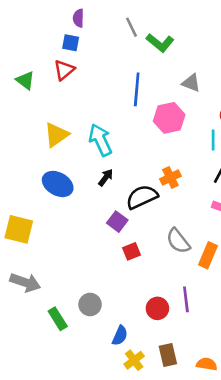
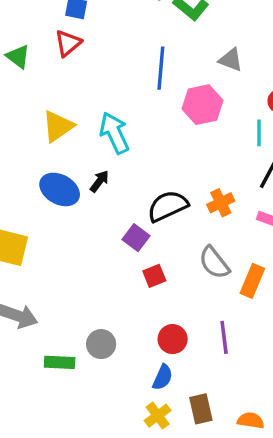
black arrow: (106, 178) -> (99, 181), moved
orange cross: (170, 178) -> (221, 203), moved
red circle: (157, 308) -> (173, 339), moved
green rectangle: (58, 319) -> (60, 362), turned -55
blue semicircle: (120, 336) -> (163, 377), moved

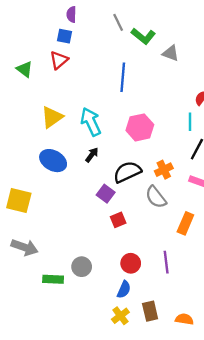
gray triangle: (231, 60) -> (171, 53), moved
pink hexagon: (203, 105) -> (140, 127), moved
black arrow: (99, 181) -> (92, 155), moved
gray semicircle: (214, 263) -> (156, 197), moved

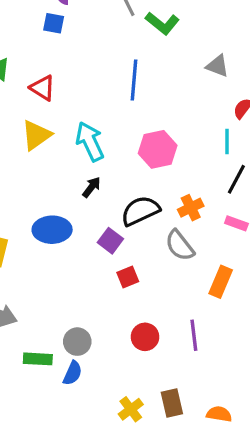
gray triangle: (171, 53) -> (217, 66), moved
red triangle: (59, 60) -> (43, 88), moved, turned -48
blue ellipse: (53, 161) -> (52, 230), moved, turned -30
blue semicircle: (124, 290) -> (73, 373), moved

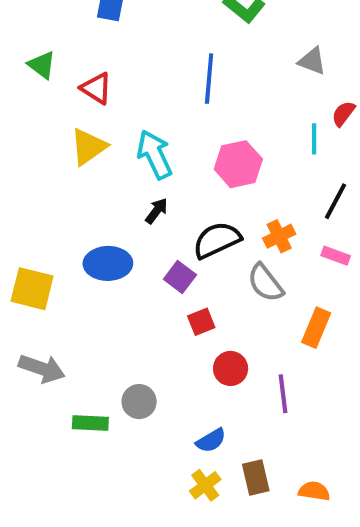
cyan line: (227, 141) -> (314, 139), moved
red circle: (145, 337) -> (231, 368), moved
blue semicircle: (73, 373) -> (211, 440), moved, turned 35

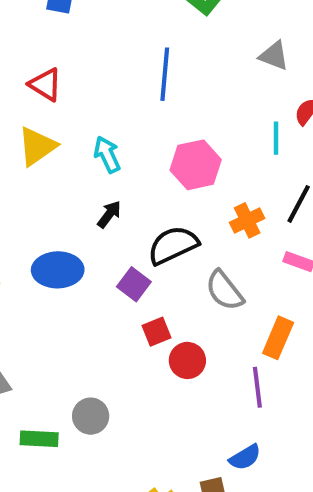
cyan arrow: (155, 154) -> (107, 155), size x0.7
orange cross: (279, 236) -> (247, 220), moved
red circle: (231, 368) -> (187, 360), moved
purple line: (283, 394) -> (257, 387), moved
blue semicircle: (211, 440) -> (245, 457), moved

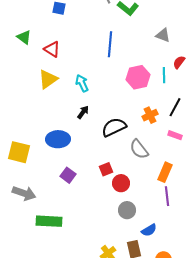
pink hexagon: (196, 165) -> (138, 77), moved
purple square: (134, 284) -> (68, 175), moved
purple line: (257, 387) -> (167, 196), moved
gray circle: (91, 416) -> (127, 210), moved
green rectangle: (39, 439) -> (49, 221), size x1.4

